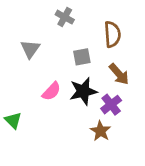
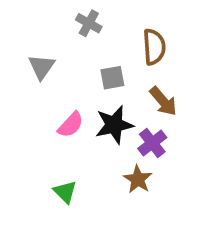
green triangle: (13, 120) -> (65, 192), moved

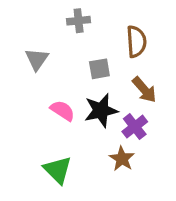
gray cross: (89, 23) -> (79, 21), turned -35
pink semicircle: (71, 125) -> (62, 111), turned -100
green triangle: (65, 192) -> (58, 170), size x1.4

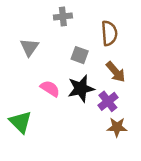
gray square: (99, 69) -> (80, 55), turned 30
brown star: (122, 159) -> (117, 127), moved, turned -30
green triangle: (58, 170) -> (20, 122), moved

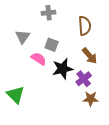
gray square: (80, 55) -> (52, 45), moved
pink semicircle: (50, 89) -> (39, 59), moved

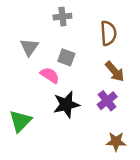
black star: (63, 69) -> (66, 105), moved
green triangle: (16, 95) -> (20, 121), turned 30
brown star: (91, 99) -> (116, 142), moved

